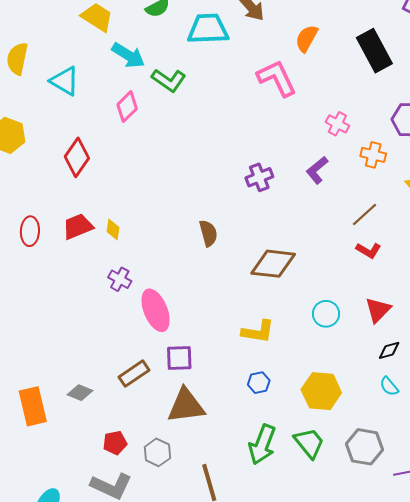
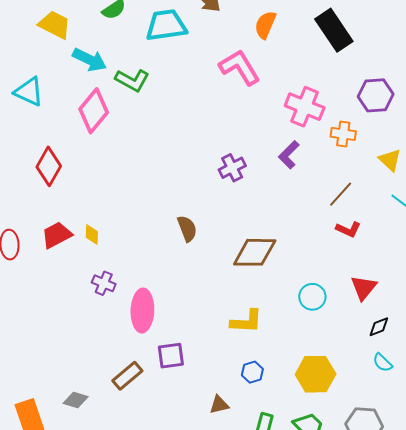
pink diamond: (127, 107) -> (94, 111), size x1.4
pink cross: (337, 124) -> (305, 107), size x1.6
pink ellipse: (156, 310) -> (142, 311), turned 30
brown triangle: (186, 406) -> (219, 405), moved, size x0.5

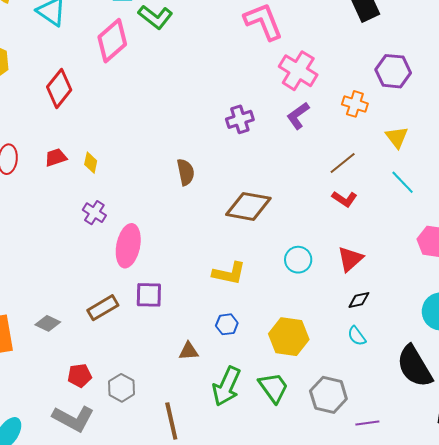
pink cross: (305, 107) -> (298, 71), moved
red trapezoid: (57, 235) -> (56, 157), size x0.7

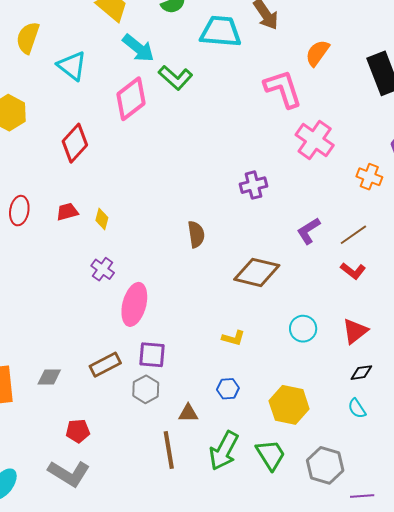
purple L-shape: (298, 116) -> (309, 231), moved
yellow L-shape: (229, 273) -> (233, 338), size x0.7
gray diamond: (48, 323) -> (49, 377), turned -30
gray hexagon: (121, 388) -> (146, 389), moved
brown line: (171, 421) -> (169, 450), moved

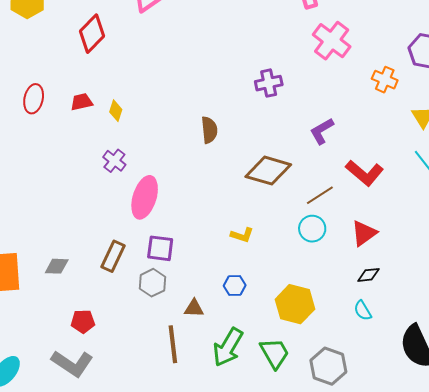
brown line: (353, 235) -> (320, 195), moved
red L-shape: (353, 271) -> (365, 173), size x1.5
brown rectangle: (105, 365) -> (113, 256), turned -40

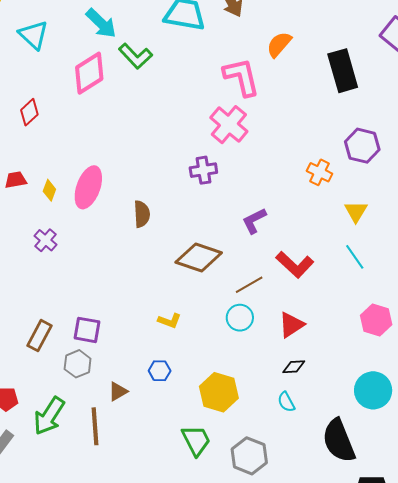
red diamond: (92, 34) -> (29, 112), size x0.7
pink cross: (332, 41) -> (229, 125), moved
pink ellipse: (145, 197) -> (88, 187), moved
brown triangle: (194, 308) -> (118, 391), turned -35
green arrow: (228, 347) -> (49, 416), moved

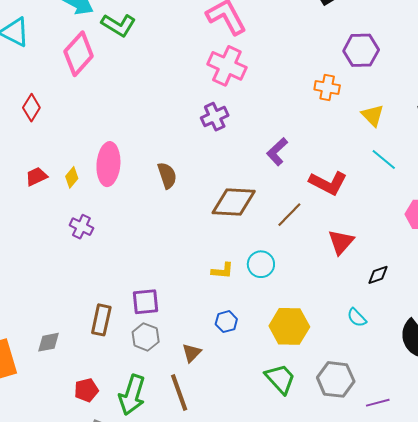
yellow diamond: (49, 190) -> (72, 177), turned 35
cyan circle: (240, 318) -> (261, 264), moved
black diamond: (294, 367) -> (378, 275), moved

